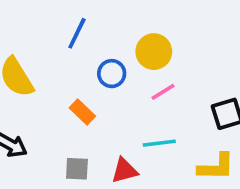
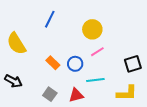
blue circle: (112, 74) -> (75, 64), moved
gray square: (77, 169) -> (50, 94), turned 32

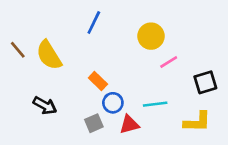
pink line: (97, 52) -> (169, 62), moved
blue circle: (75, 64) -> (113, 103), moved
gray square: (50, 94) -> (94, 123), turned 32

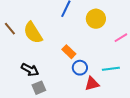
yellow circle: (151, 36) -> (96, 19), moved
gray square: (94, 123) -> (39, 88), moved

